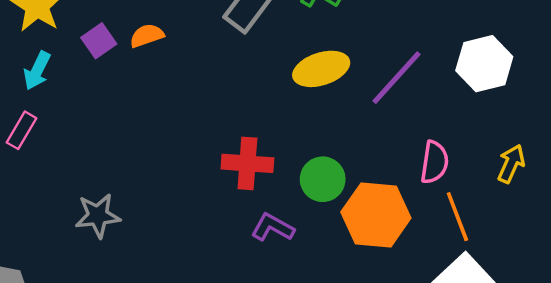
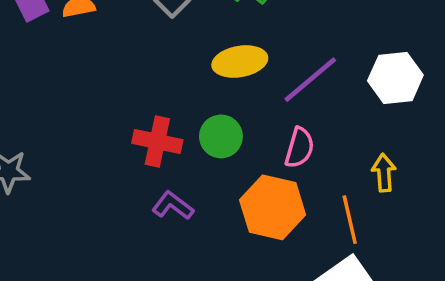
pink semicircle: (434, 162) -> (299, 148), moved
yellow arrow: (511, 164) -> (384, 173), moved, turned -36
green circle: (323, 179) -> (221, 136), moved

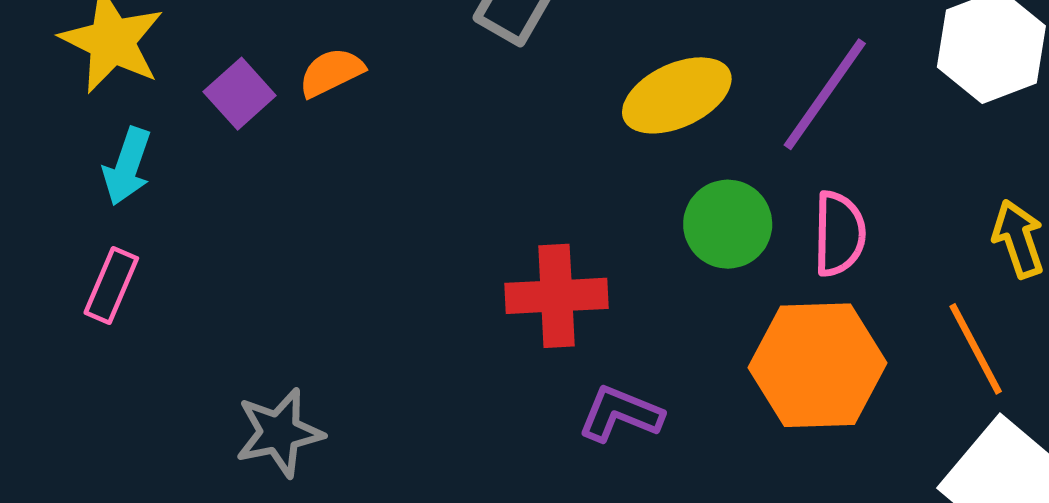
green circle: (221, 136) -> (728, 224), moved

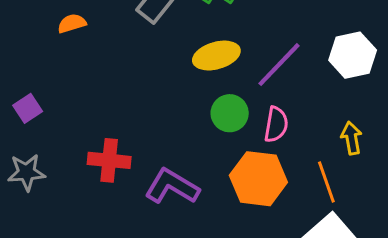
purple square: (240, 94) -> (28, 108), moved
red cross: (557, 296) -> (109, 160), moved
purple L-shape: (620, 414) -> (172, 186), size x1.5

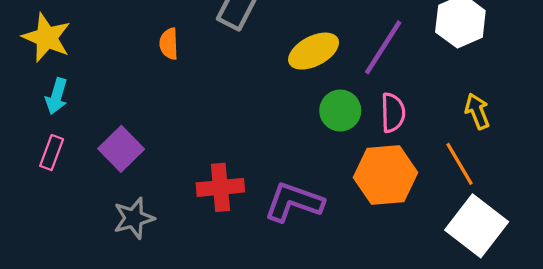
orange semicircle: (72, 23) -> (169, 44), moved, turned -64
purple square: (28, 108) -> (121, 149), size x1.4

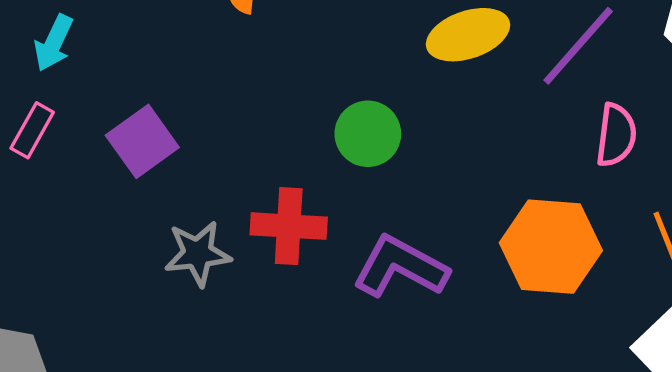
green circle: (340, 111) -> (368, 134), moved
pink semicircle: (393, 113) -> (616, 135), moved
gray star: (134, 218) -> (198, 254), moved

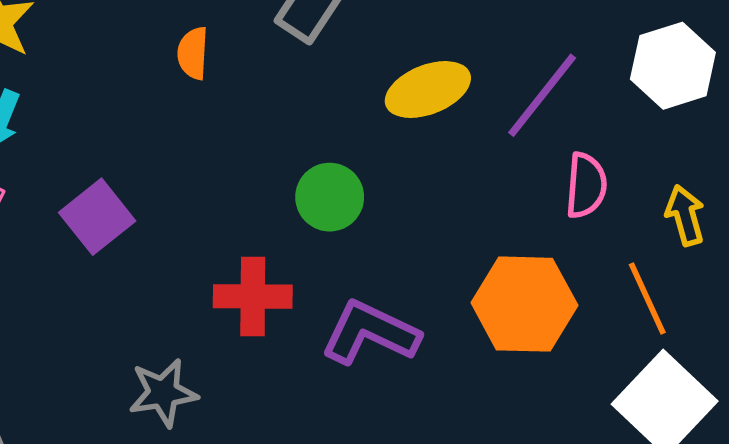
gray star: (198, 254) -> (163, 393), moved

